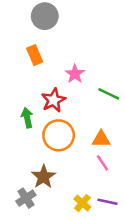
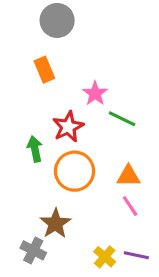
green line: (109, 94) -> (122, 119), moved
gray cross: (26, 198) -> (33, 250), turned -30

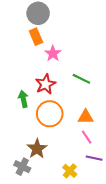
orange rectangle: (44, 70) -> (36, 37), moved
pink star: (95, 93) -> (53, 53), moved
purple line: (136, 255) -> (94, 158), moved

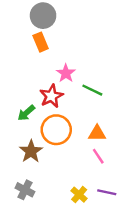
pink star: (53, 53) -> (66, 73), moved
green arrow: (23, 99) -> (26, 113), turned -119
brown star: (37, 149) -> (31, 151), moved
purple line: (94, 158) -> (107, 192), moved

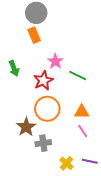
green arrow: (26, 113) -> (14, 68), moved, turned -70
gray cross: (25, 190) -> (43, 143), moved, turned -35

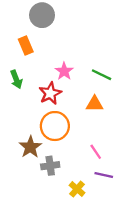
orange rectangle: (34, 35) -> (26, 46), moved
green line: (78, 75) -> (102, 75), moved
orange triangle: (82, 112) -> (95, 104), moved
purple line: (90, 161) -> (104, 175), moved

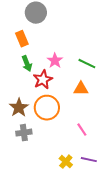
green arrow: (16, 79) -> (27, 64), moved
brown star: (30, 147) -> (19, 108), moved
gray cross: (50, 166) -> (24, 133), moved
purple line: (104, 175) -> (89, 160), moved

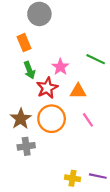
green line: (87, 64) -> (96, 59), moved
orange triangle: (81, 89) -> (78, 91), moved
pink line: (82, 130) -> (88, 120), moved
yellow cross: (66, 162) -> (72, 178), turned -32

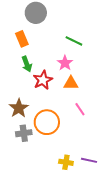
green line: (96, 59) -> (74, 41), moved
pink star: (60, 67) -> (65, 63), moved
orange circle: (52, 119) -> (47, 122), moved

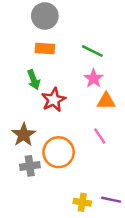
orange rectangle: (22, 39) -> (45, 48), moved, turned -63
pink star: (65, 63) -> (94, 78), moved
orange triangle: (71, 83) -> (106, 101), moved

